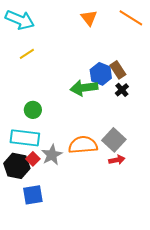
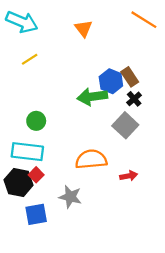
orange triangle: (89, 18) -> (83, 28), moved
gray square: (114, 140) -> (125, 125), moved
gray star: (52, 155) -> (70, 197), moved, turned -30

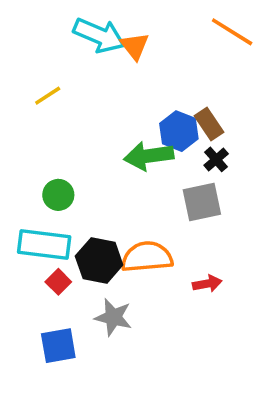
cyan arrow: (22, 22) -> (99, 35), moved
gray square: (125, 125) -> (202, 202), turned 35
black hexagon: (19, 182) -> (99, 261), moved

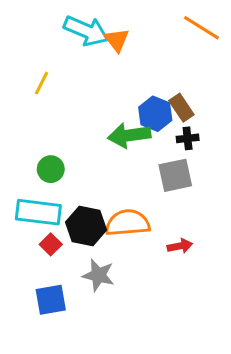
yellow line: (48, 96) -> (42, 83), turned -30
black cross: (216, 159) -> (188, 138), turned 35

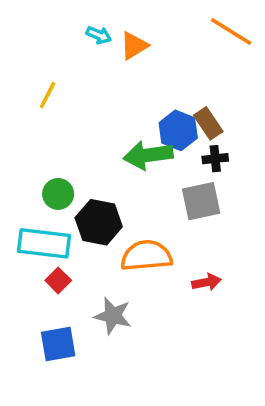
cyan arrow: (86, 31) -> (99, 35), size x0.5
orange triangle: (117, 40) -> (134, 46), turned 36
black hexagon: (86, 226) -> (99, 222), moved

